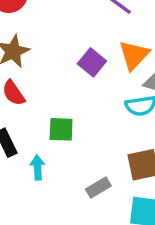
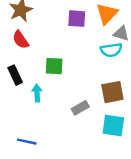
purple square: (92, 62) -> (77, 19), turned -36

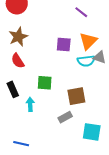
cyan semicircle: (111, 50) -> (86, 61), moved
brown square: (112, 92) -> (76, 96), moved

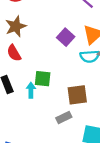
purple square: (64, 45) -> (66, 37), turned 35
cyan arrow: (30, 104) -> (31, 90), moved

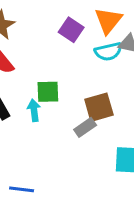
gray rectangle: (64, 118) -> (85, 127), moved

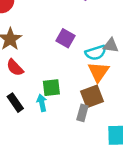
orange triangle: (108, 21) -> (98, 72), moved
gray rectangle: (85, 127) -> (82, 113), turned -35

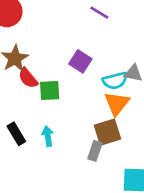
red semicircle: (15, 68) -> (28, 78), moved
green square: (51, 88) -> (50, 90), moved

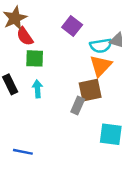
green square: (50, 90) -> (35, 58), moved

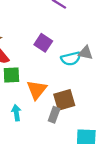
orange triangle: (101, 66) -> (37, 90), moved
cyan arrow: (37, 89) -> (16, 113), moved

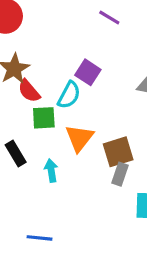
cyan semicircle: (71, 59) -> (69, 95), moved, turned -48
gray rectangle: (54, 115) -> (120, 174), moved

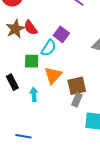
red semicircle: (29, 91) -> (31, 28), moved

